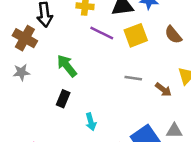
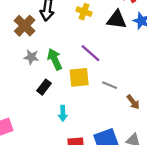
purple line: (102, 33) -> (91, 53), moved
yellow square: (136, 35) -> (79, 77), moved
gray star: (21, 72) -> (31, 57), moved

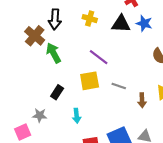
gray star: (31, 57) -> (40, 115), moved
green arrow: (55, 59) -> (54, 53), moved
brown arrow: (133, 102) -> (142, 100), turned 40

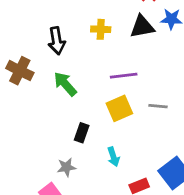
brown cross: (35, 36) -> (20, 71), moved
purple line: (99, 57) -> (124, 76), turned -30

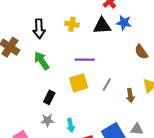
gray line: (158, 106) -> (107, 85), turned -72
cyan arrow: (113, 157) -> (71, 125), moved
gray star: (66, 167) -> (47, 120), moved

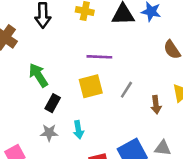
green arrow: (42, 61) -> (38, 75), moved
cyan arrow: (71, 125) -> (78, 130), moved

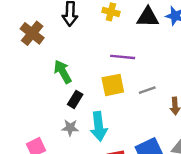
gray line: (126, 90) -> (147, 90), turned 35
cyan arrow: (78, 130) -> (99, 126), size x1.6

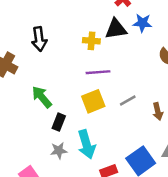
yellow cross: (111, 12) -> (91, 41), moved

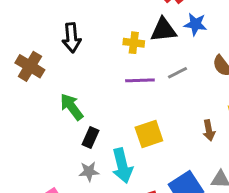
yellow square: (93, 101) -> (149, 134), moved
gray line: (128, 101) -> (177, 73), moved

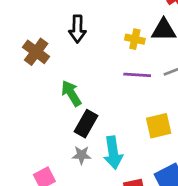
yellow square: (149, 134) -> (159, 126), moved
black rectangle: (90, 138) -> (86, 124), size x1.4

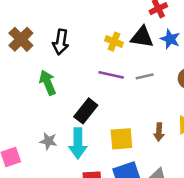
black arrow: (77, 29) -> (61, 42), moved
black rectangle: (86, 124) -> (86, 111), moved
yellow square: (159, 126) -> (121, 139), moved

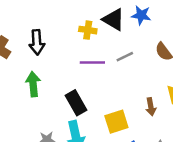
black triangle: (142, 37) -> (114, 20), turned 35
green arrow: (48, 83) -> (33, 84), turned 30
black rectangle: (86, 111) -> (76, 103), turned -55

